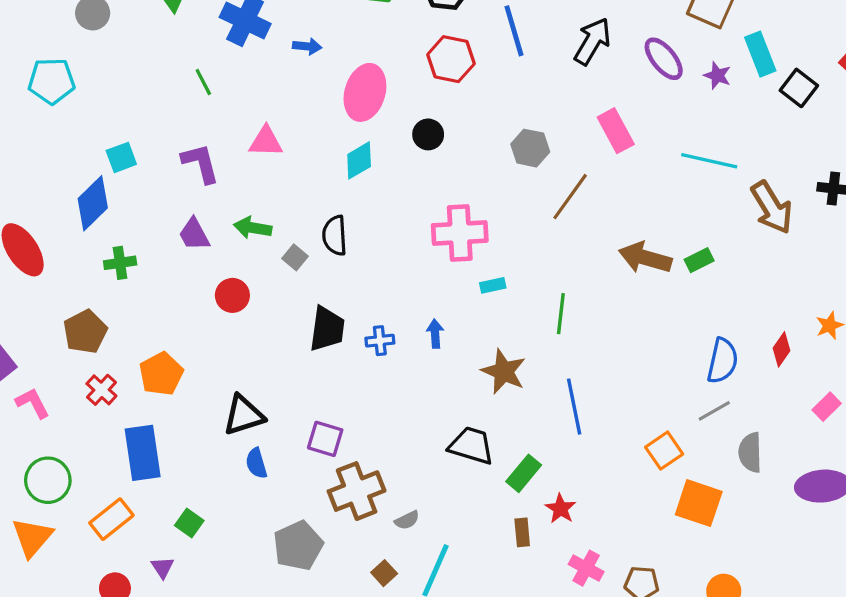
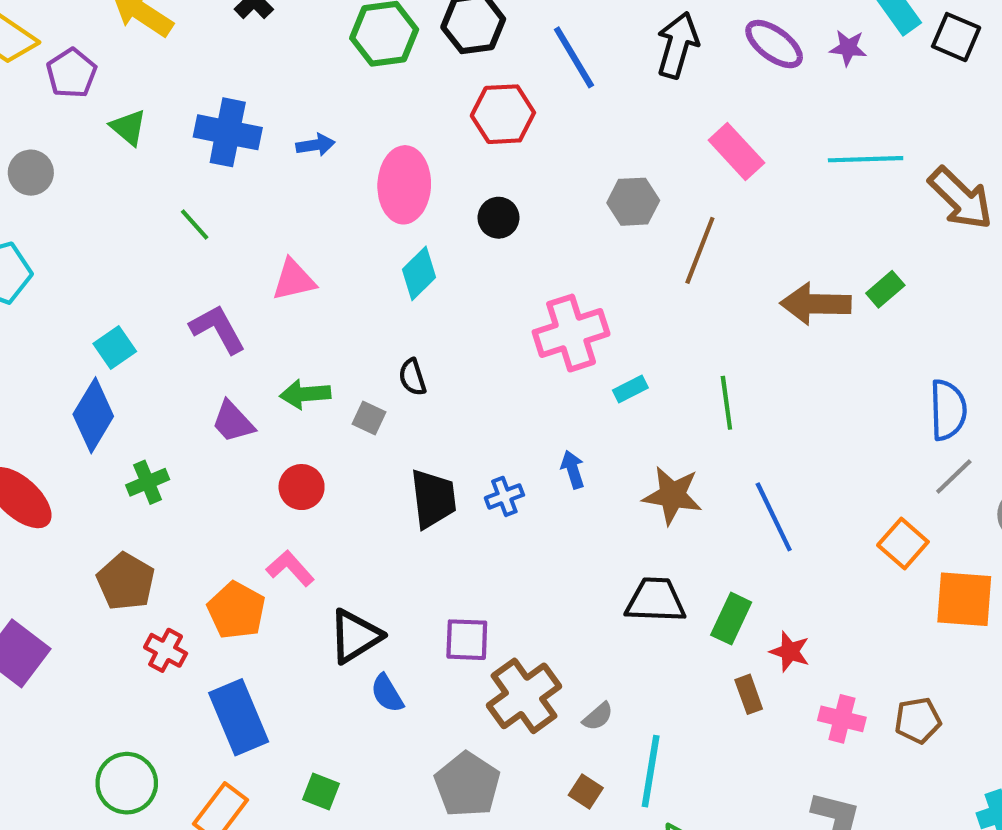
black semicircle: (335, 235) -> (412, 377), size x0.7
pink L-shape: (33, 403) -> (290, 568), moved

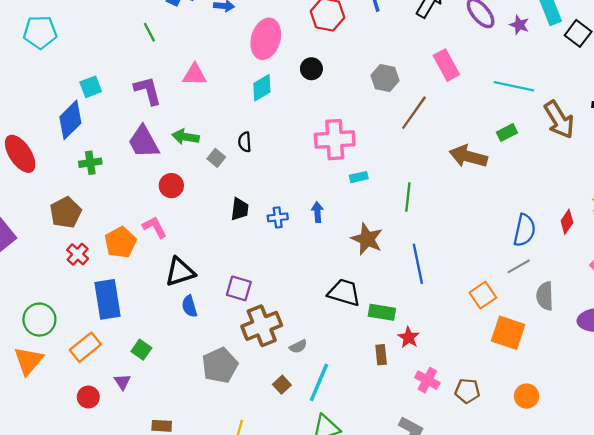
green rectangle: (885, 289) -> (507, 133), moved
purple trapezoid: (233, 422) -> (144, 142), size x1.4
black trapezoid: (433, 499) -> (240, 209), size x0.7
green rectangle: (731, 619) -> (382, 312), turned 60

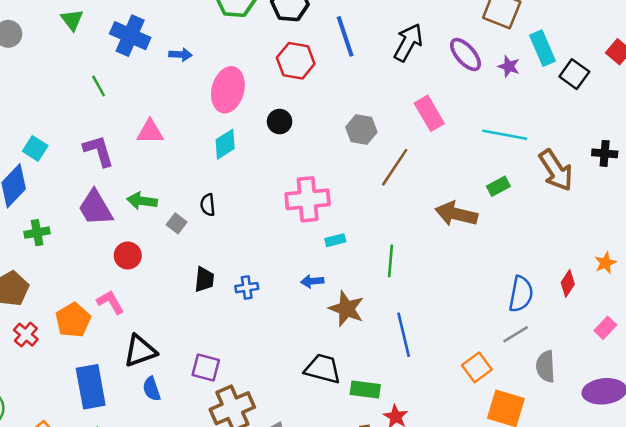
cyan square: (91, 87) -> (35, 148), turned -35
blue arrow: (317, 212) -> (312, 281), moved, turned -90
blue rectangle: (108, 299) -> (91, 387), moved

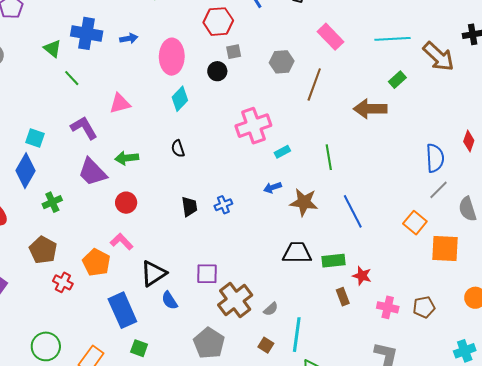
green triangle: (72, 20) -> (52, 49), moved
gray square: (177, 223) -> (234, 52), moved, turned -35

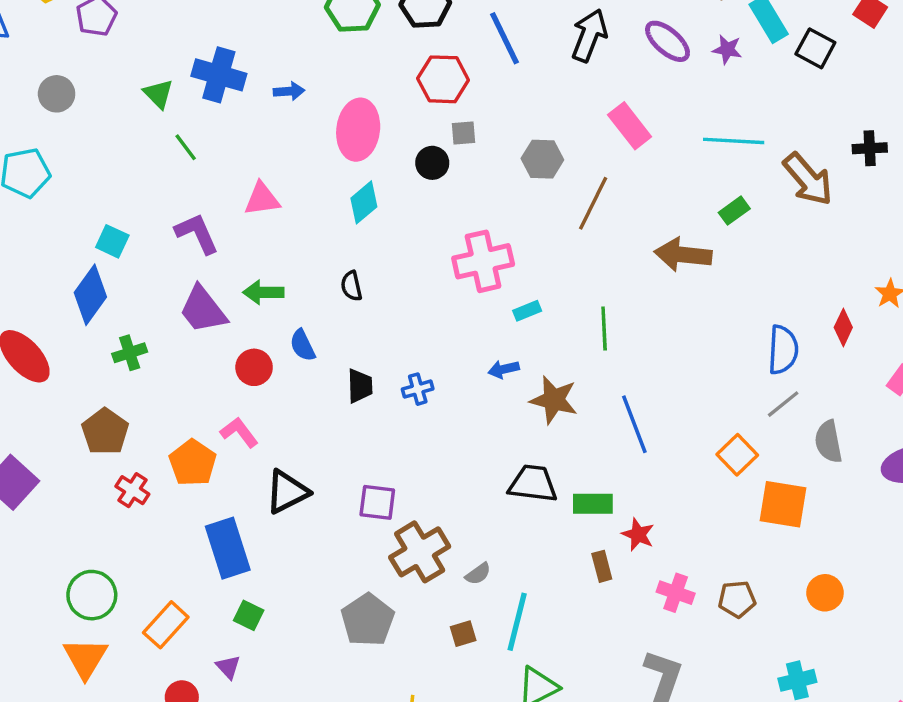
blue semicircle: (170, 300) -> (303, 345), moved
brown square: (266, 345) -> (463, 634), turned 35

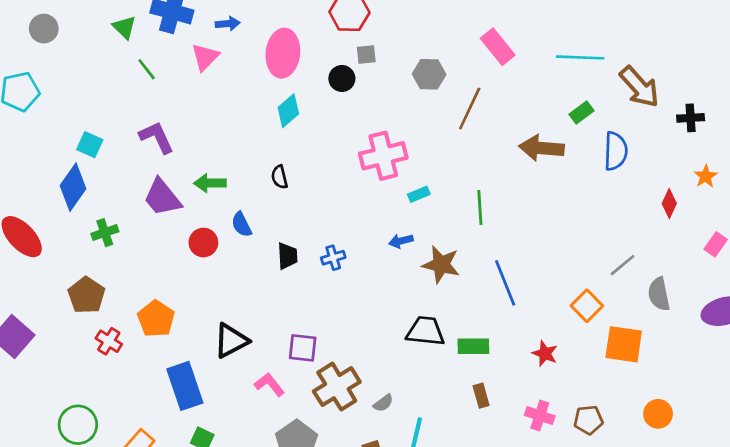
black cross: (870, 148) -> (691, 118), moved
pink triangle: (262, 199) -> (205, 57), moved, turned -36
blue semicircle: (783, 350) -> (616, 151), moved
pink L-shape: (239, 432) -> (269, 384), moved
red star: (638, 535) -> (545, 354), moved

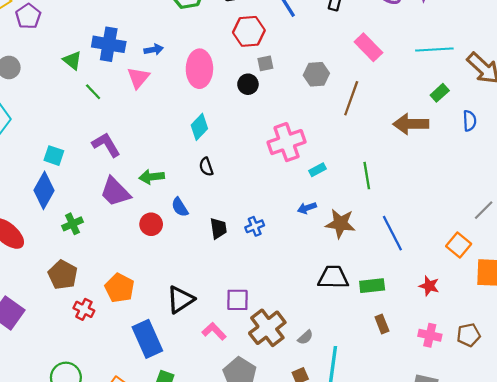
cyan diamond: (288, 111) -> (199, 127), moved
blue semicircle: (616, 151) -> (470, 121), size x0.7

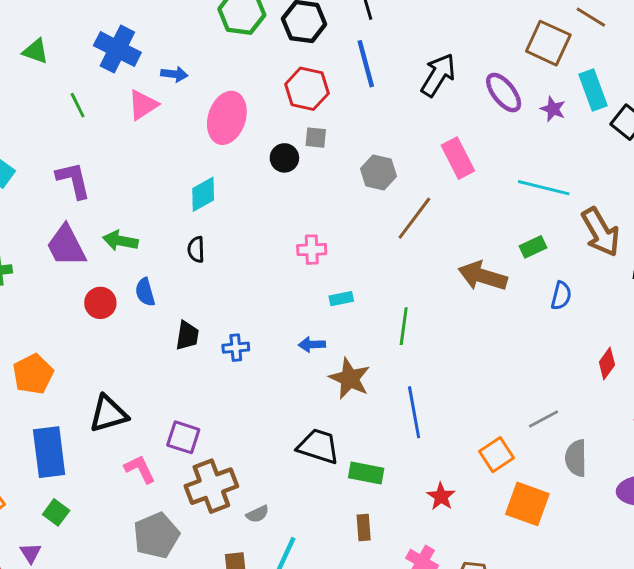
green triangle: (72, 60) -> (36, 51), moved, turned -36
pink cross: (287, 142) -> (312, 250), size x0.6

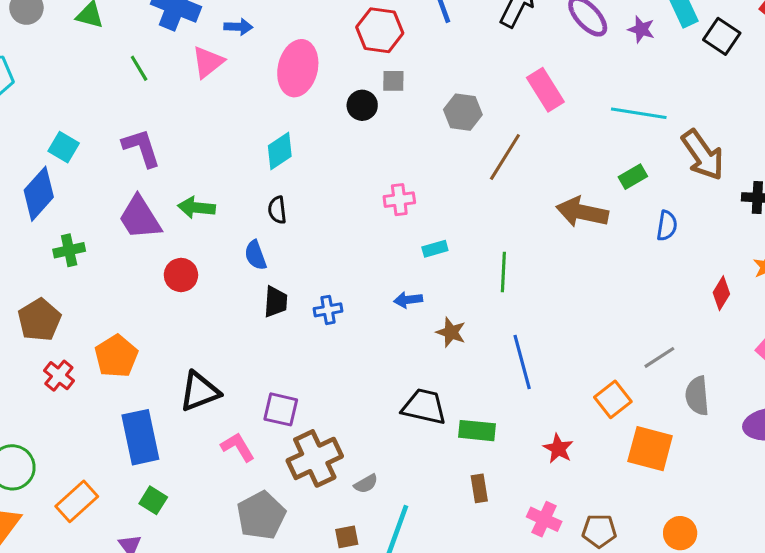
blue semicircle: (145, 292) -> (255, 255), moved
brown star: (350, 379) -> (451, 332), size x0.7

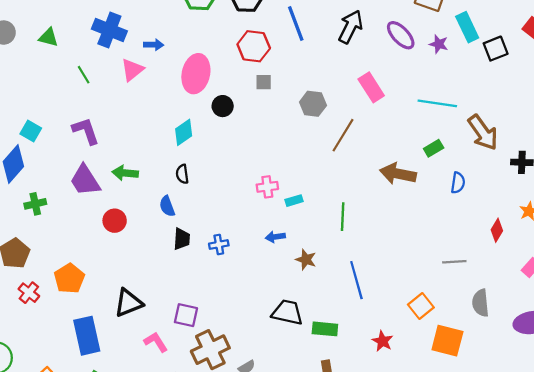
black square: (722, 36) -> (496, 49), turned 35
black circle: (362, 105) -> (223, 106), moved
pink cross: (399, 200) -> (267, 187), moved
gray line: (659, 357) -> (454, 262), moved, turned 30

